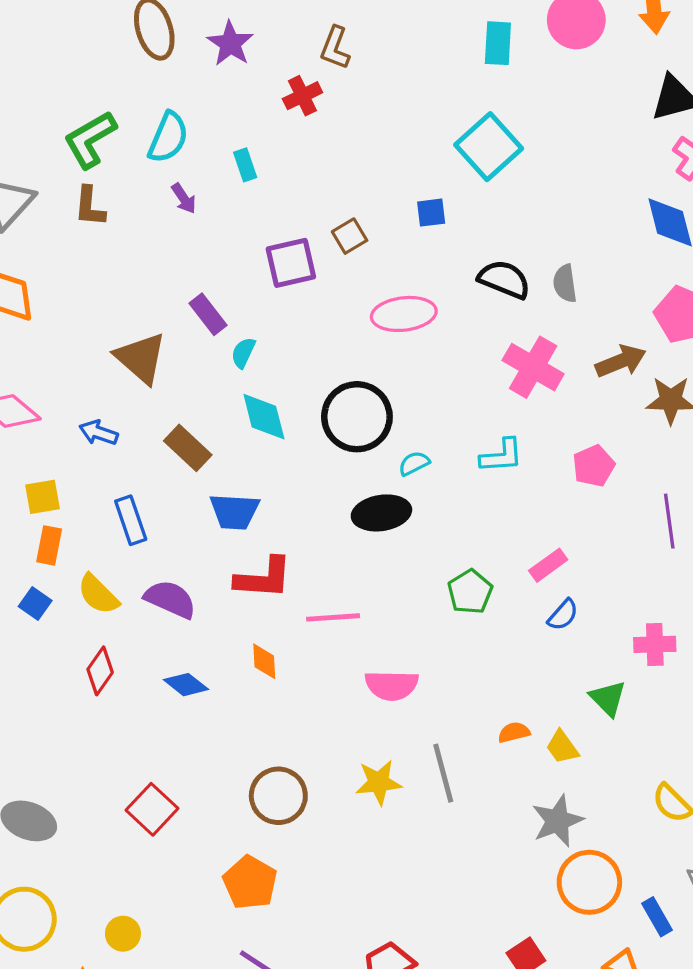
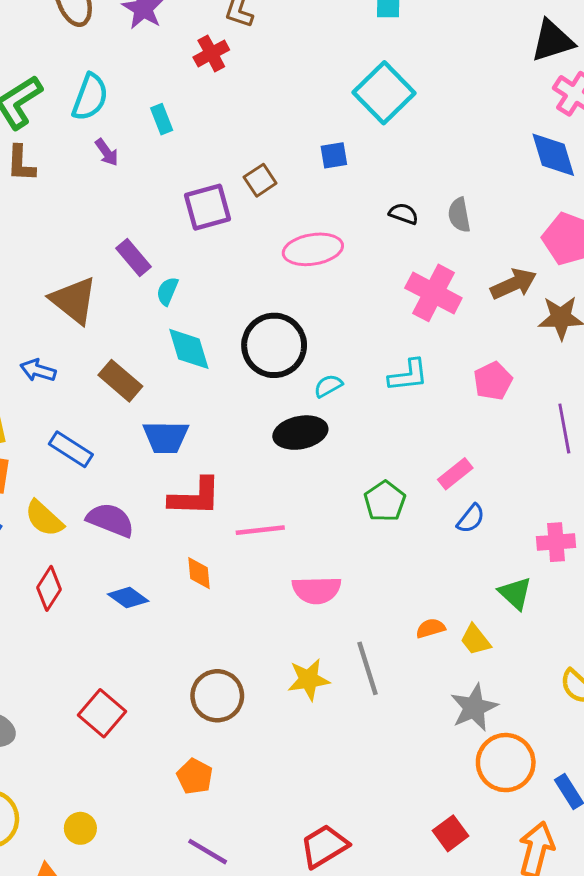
black semicircle: (504, 279) -> (404, 214), size x0.6
blue rectangle: (131, 520) -> (71, 449), turned -36
orange pentagon: (250, 883) -> (195, 776), size x0.7

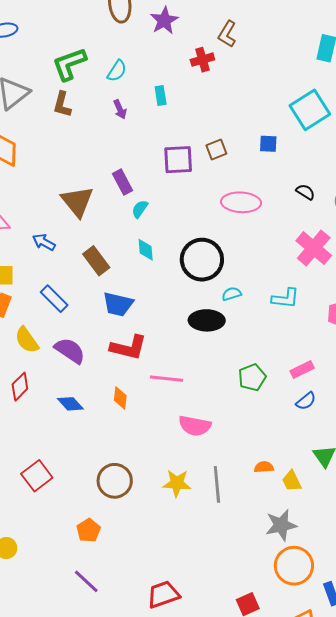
cyan semicircle: (90, 97) -> (117, 71), size x0.7
cyan diamond: (189, 349) -> (146, 250), size x0.7

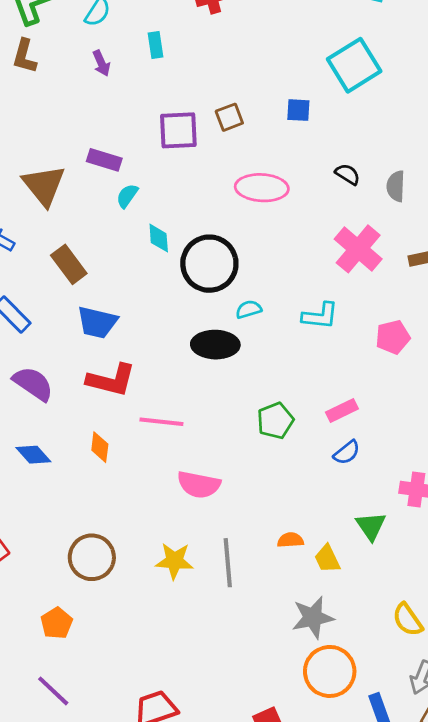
purple rectangle: (122, 182) -> (104, 160), turned -45
cyan diamond: (146, 250) -> (159, 238), moved

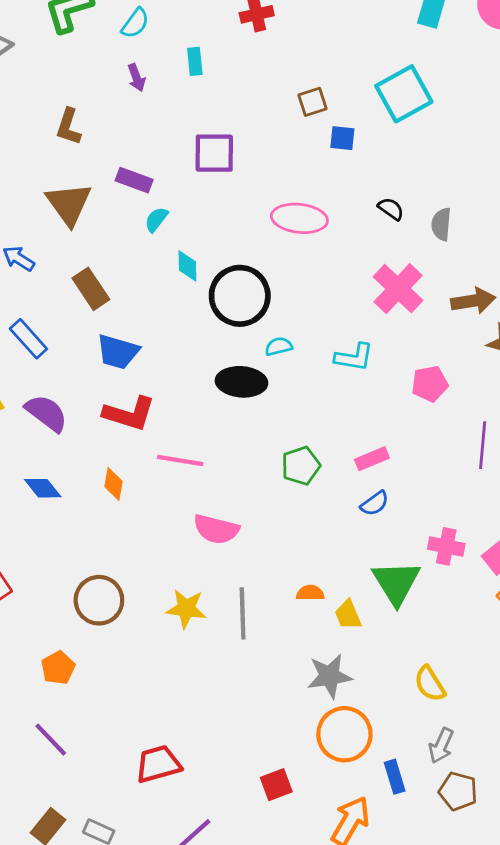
brown L-shape: (25, 56) -> (69, 127), moved
brown square: (229, 117) -> (313, 102), moved
green triangle: (371, 526) -> (396, 583), size x1.5

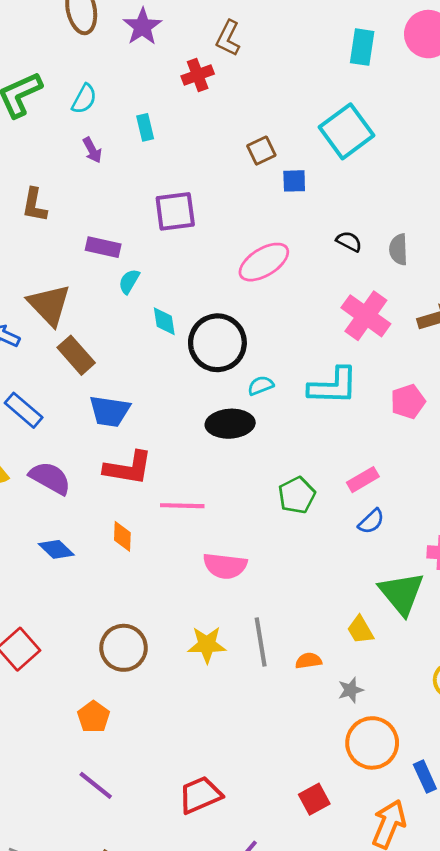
brown triangle: (69, 204) -> (49, 305), moved
pink ellipse: (299, 218) -> (264, 262), turned -30
cyan L-shape: (354, 357) -> (333, 386), size x1.4
orange semicircle: (310, 593) -> (308, 661), moved
gray star: (330, 676) -> (351, 690), size x0.6

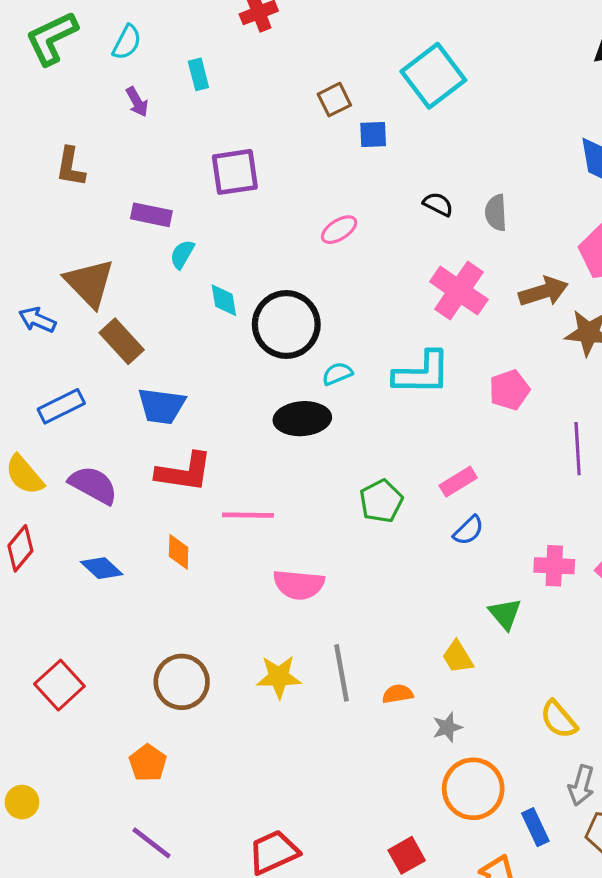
pink ellipse: (264, 262) -> (339, 230), size x0.6
blue rectangle: (24, 410) -> (61, 406), turned -66
green triangle: (402, 593) -> (505, 614), size x0.6

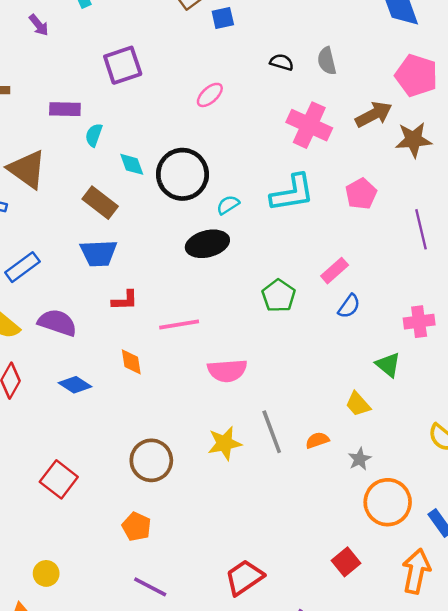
brown rectangle: (122, 341) -> (100, 203), moved
red L-shape: (184, 472) -> (125, 300), size x0.6

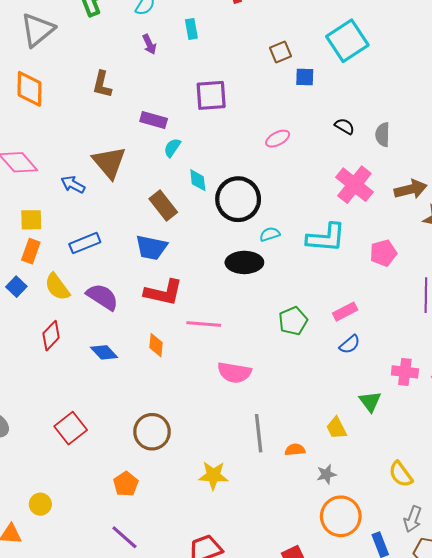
red L-shape: (125, 300) -> (163, 292), size x1.6
yellow star: (225, 443) -> (213, 475), moved

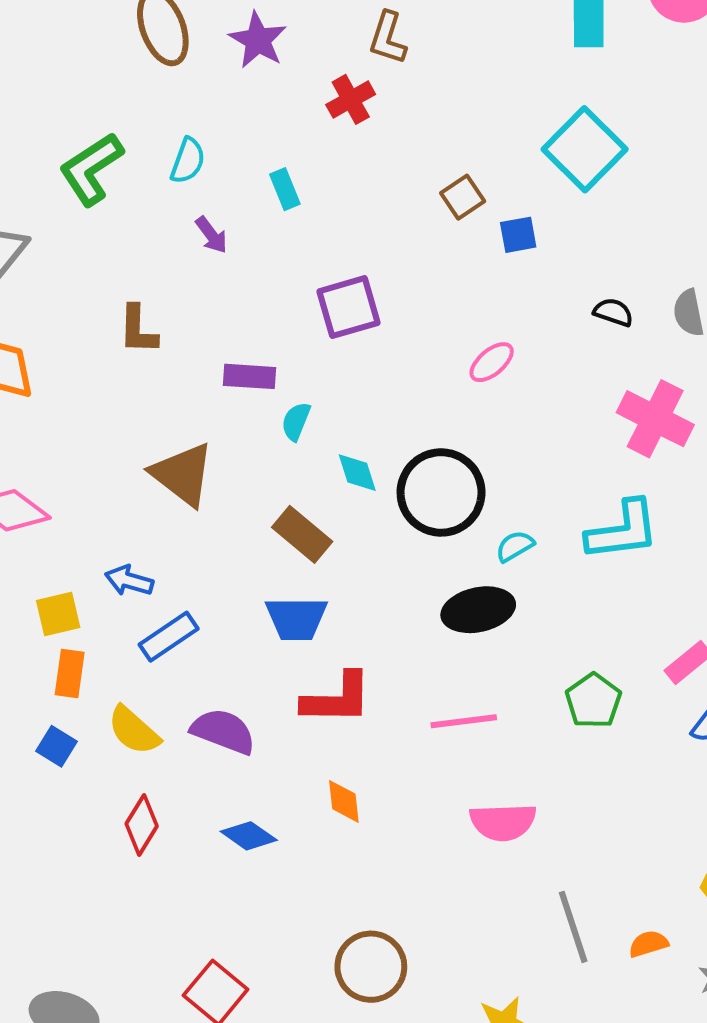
blue arrow: (73, 185) -> (129, 581), moved
pink line: (204, 324) -> (464, 721), moved

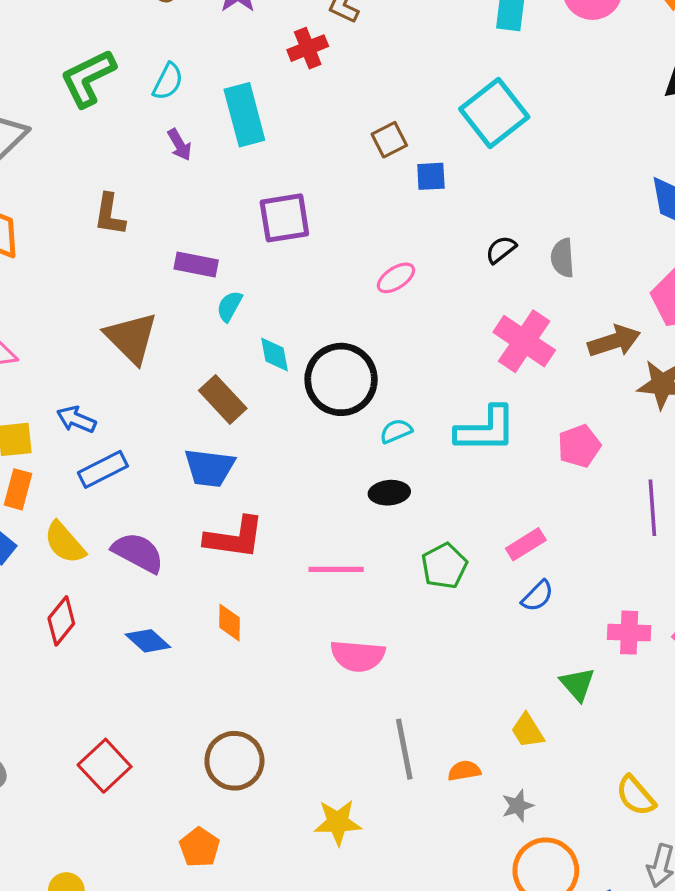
cyan rectangle: (285, 189) -> (244, 115), size x1.8
black semicircle: (613, 312) -> (501, 250), turned -64
black ellipse: (478, 610) -> (389, 493), moved, size x0.7

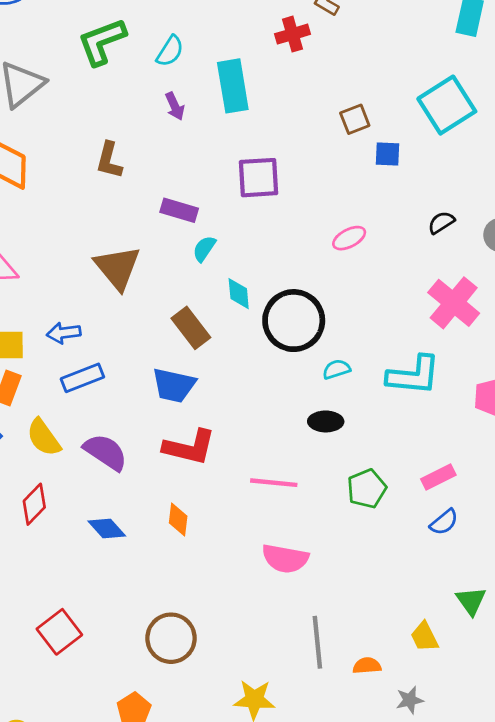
blue arrow: (76, 419) -> (64, 333), turned -36

